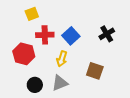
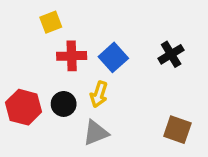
red hexagon: (24, 54) -> (24, 107), moved
brown square: (95, 71) -> (177, 130), moved
black circle: (35, 85) -> (64, 104), moved

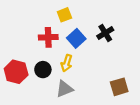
yellow square: (51, 22) -> (64, 15), moved
black cross: (171, 54) -> (105, 33), moved
brown square: (177, 130) -> (119, 87), turned -36

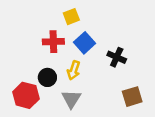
black cross: (105, 33) -> (117, 57), moved, turned -35
red hexagon: (16, 72) -> (26, 95), moved
gray triangle: (64, 89) -> (71, 99), turned -36

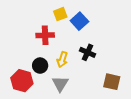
blue square: (84, 43) -> (79, 21), moved
black cross: (117, 57) -> (88, 52), moved
brown square: (132, 97) -> (112, 82), turned 30

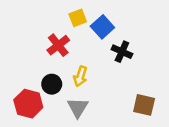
red cross: (45, 35) -> (58, 45), turned -36
black cross: (88, 52) -> (122, 52), moved

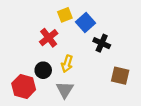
brown square: (144, 105) -> (120, 76), moved

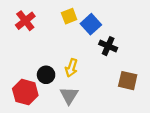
red cross: (49, 38) -> (25, 21), moved

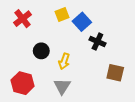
black circle: (46, 75) -> (41, 51), moved

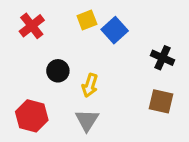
black cross: (97, 42) -> (162, 58), moved

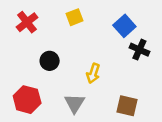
blue square: (115, 30) -> (124, 26), moved
yellow arrow: (90, 85) -> (93, 73), moved
brown square: (161, 101) -> (127, 106), moved

